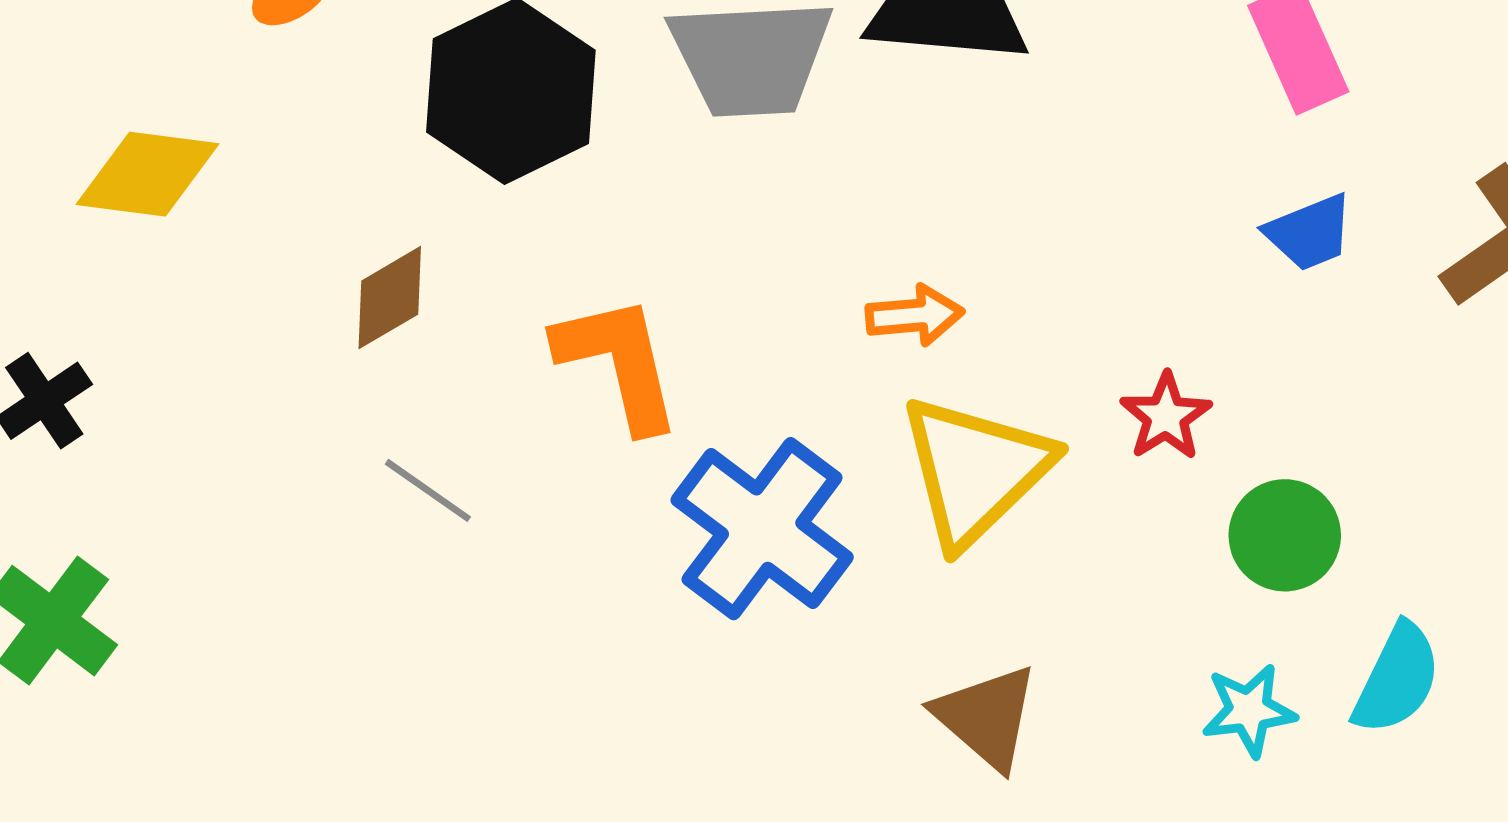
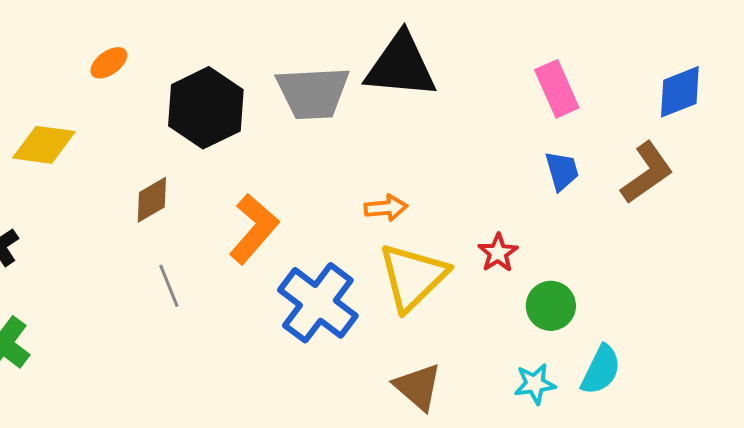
blue trapezoid: (1309, 232) -> (562, 171), turned -84
orange L-shape: (619, 363) -> (254, 229), turned 54
gray line: (428, 490) -> (169, 286), turned 33

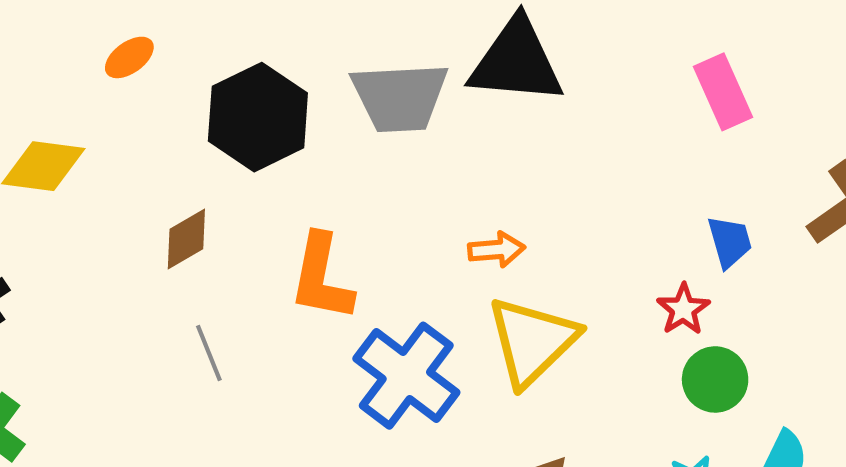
blue trapezoid: (562, 171) -> (730, 242), moved
orange L-shape: (254, 229) -> (322, 277), turned 150
red star: (498, 253) -> (683, 309), moved

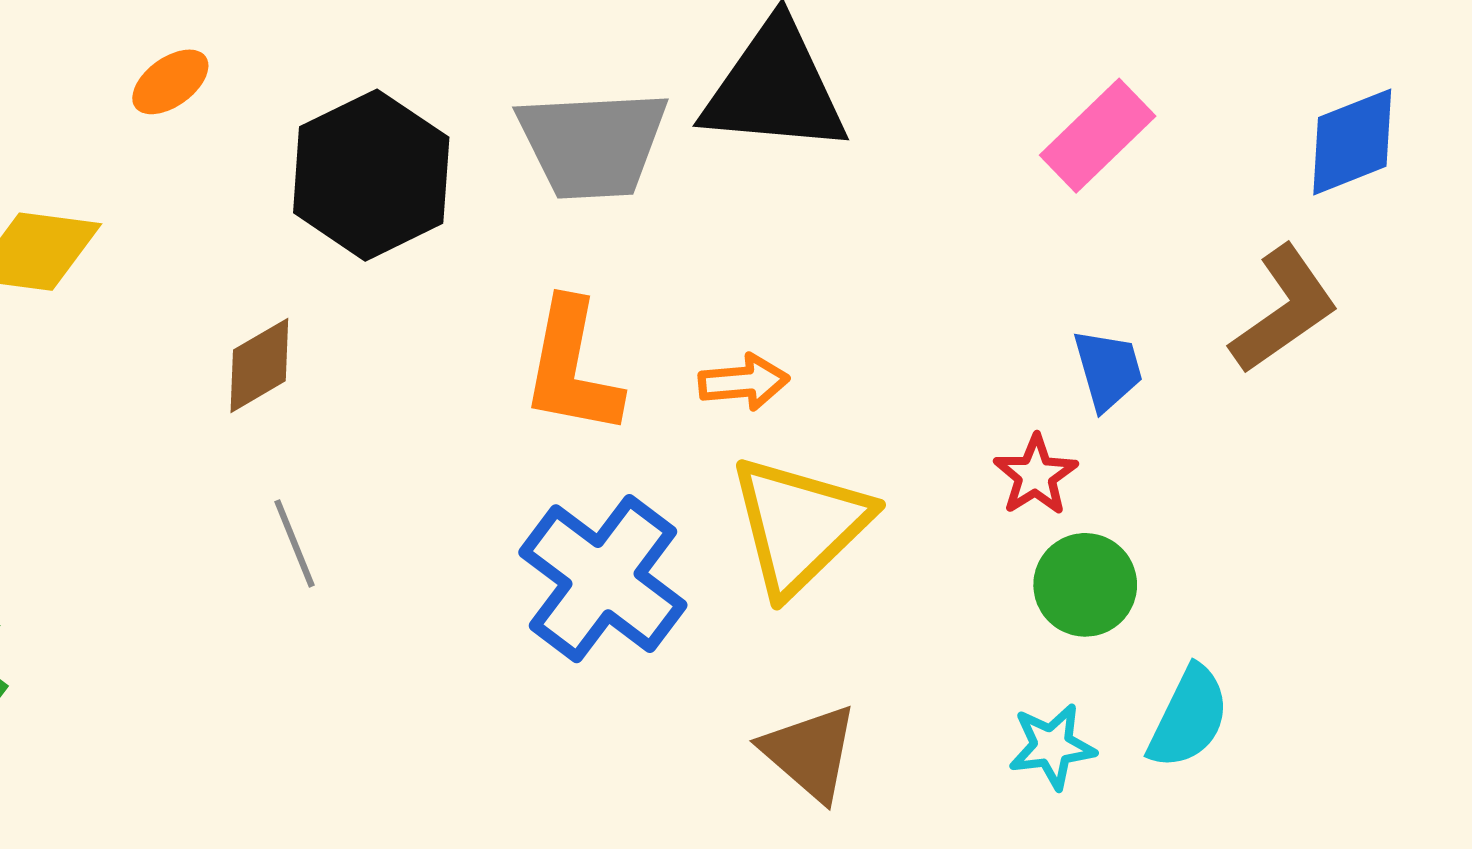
pink rectangle: (723, 92) -> (1098, 136), turned 70
orange L-shape: (322, 277) -> (572, 368), moved

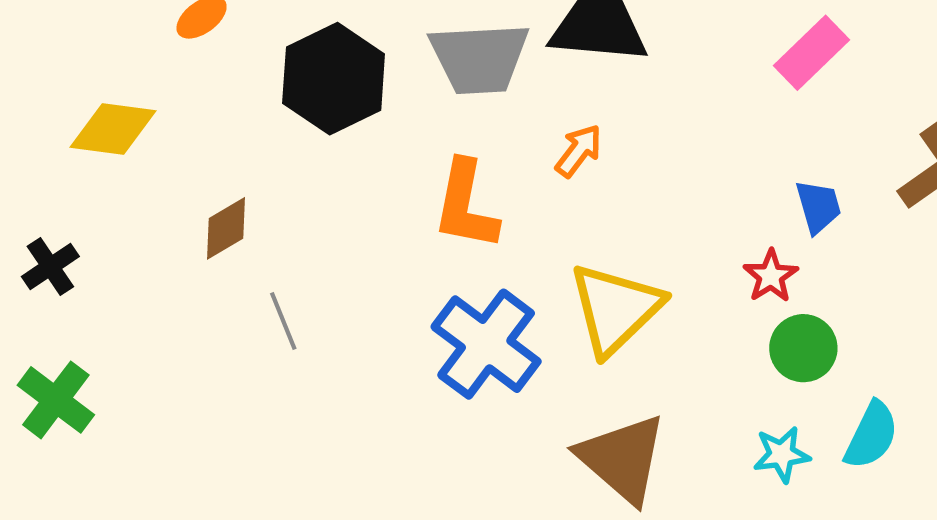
brown diamond: (259, 365) -> (226, 228), moved
orange arrow: (744, 382) -> (579, 151), moved, turned -48
brown triangle: (810, 753) -> (622, 458), size x1.4

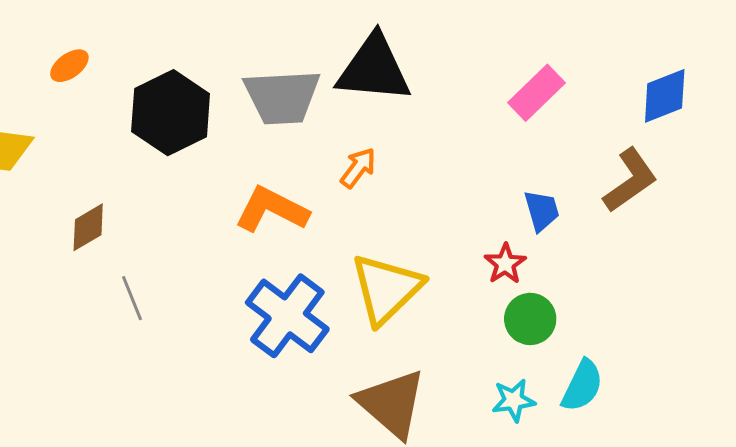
orange L-shape: (466, 205) -> (272, 210), turned 106

